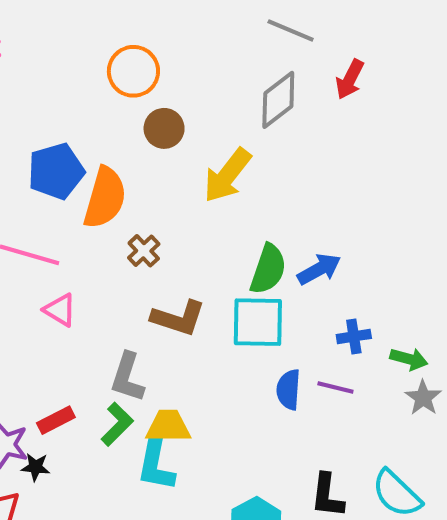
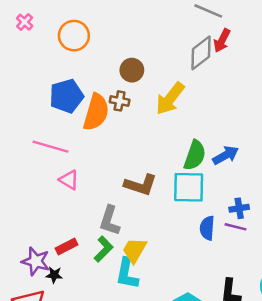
orange circle: (133, 71) -> (74, 36), moved
red arrow: (350, 79) -> (222, 41), moved
brown cross: (144, 251) -> (120, 101), moved, turned -36
blue cross: (354, 336) -> (239, 208), moved
yellow trapezoid: (168, 426) -> (134, 250), turned -60

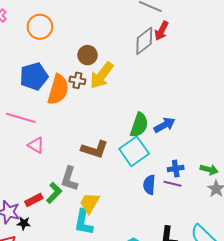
yellow arrow: (170, 98) -> (102, 75), moved
cyan square: (189, 187) -> (134, 151), turned -36
green L-shape: (104, 249) -> (54, 193), moved

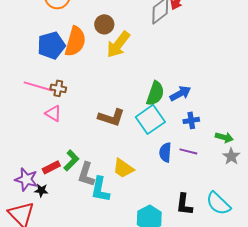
brown cross: (77, 80) -> (58, 88), moved
orange semicircle: (58, 90) -> (75, 41), moved
blue cross: (176, 169) -> (191, 120), moved
gray L-shape: (69, 179) -> (86, 174), moved
yellow trapezoid: (90, 203) -> (123, 168), moved, turned -85

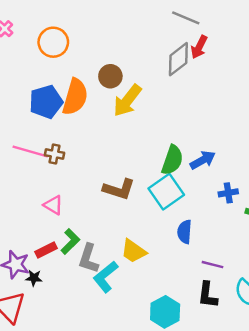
pink triangle: (53, 113) -> (53, 205), moved
blue cross: (191, 120) -> (228, 193), moved
purple line: (188, 151) -> (212, 265), moved
cyan L-shape: (100, 189) -> (106, 277), turned 40

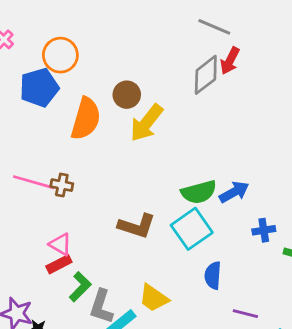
blue pentagon: (46, 102) -> (39, 88), moved
green semicircle: (172, 160) -> (199, 192), turned 56
red rectangle: (46, 250) -> (59, 264), moved

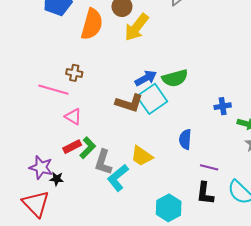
pink line: (34, 182) -> (53, 90), moved
blue arrow: (234, 192) -> (146, 78), moved
cyan square: (192, 229) -> (152, 99), moved
red rectangle: (59, 264) -> (72, 147), moved

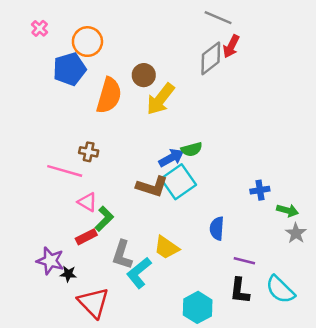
green semicircle: (175, 78) -> (192, 149), moved, size x0.7
green L-shape: (88, 148) -> (104, 219), moved
red triangle: (36, 204) -> (93, 303), moved

